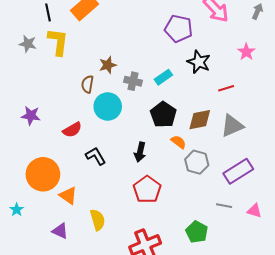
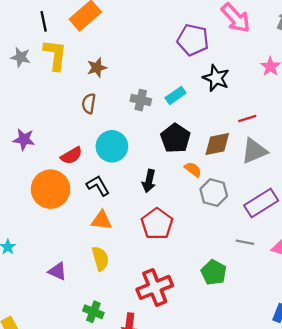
brown star: (108, 65) -> (97, 68), moved
red line: (226, 88) -> (247, 119), moved
cyan circle: (108, 106) -> (112, 146), moved
orange circle: (43, 174) -> (51, 189), moved
orange triangle: (68, 196) -> (101, 220), moved, turned -30

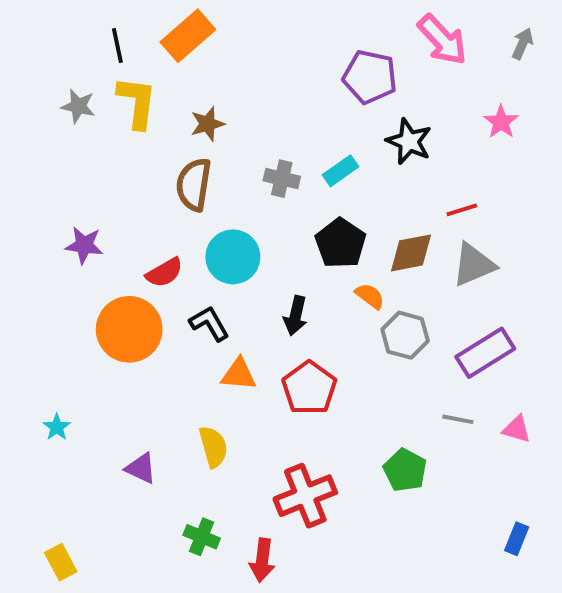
brown semicircle: (89, 104) -> (194, 184), size x1.5
orange triangle: (101, 220) -> (239, 374), moved

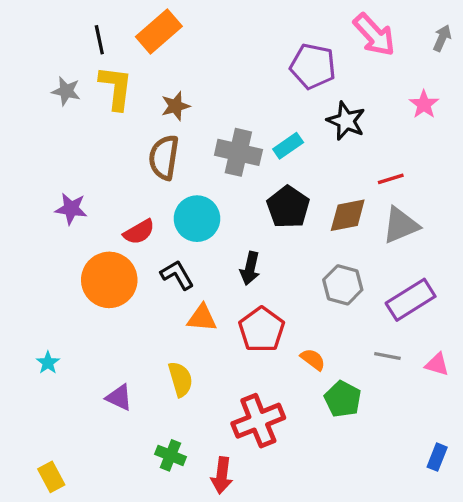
gray cross: (282, 179) -> (238, 152), size x1.5
orange semicircle: (370, 296) -> (313, 359), moved

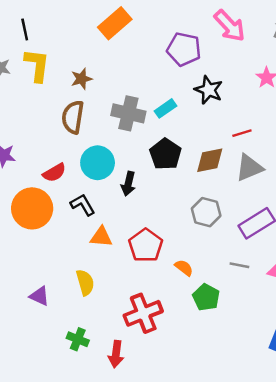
orange rectangle: (159, 31) -> (115, 23), moved
black arrow: (250, 268) -> (128, 184), moved

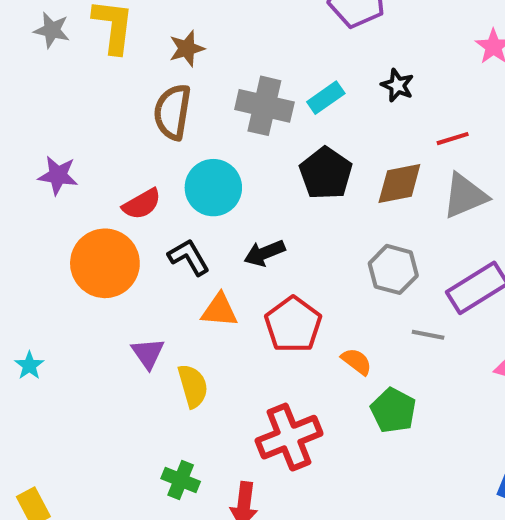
black star: (209, 90) -> (397, 85), moved, size x0.7
black arrow: (128, 184) -> (264, 253), moved, turned 55
gray line: (239, 265) -> (428, 335), moved
purple triangle: (40, 296) -> (148, 353), moved, turned 30

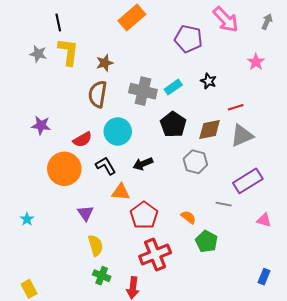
gray hexagon: (393, 269) -> (195, 162), moved
red pentagon: (293, 325) -> (144, 215), moved
yellow semicircle: (193, 386) -> (96, 245), moved

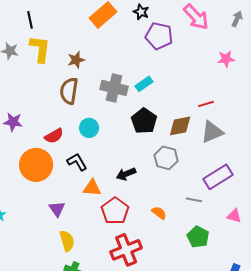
pink star: (256, 62) -> (226, 59), turned 30
black star: (209, 81) -> (141, 12), moved
cyan circle: (118, 131) -> (89, 128), size x0.7
black arrow: (143, 164) -> (126, 174), moved
green pentagon: (206, 241) -> (198, 237), moved

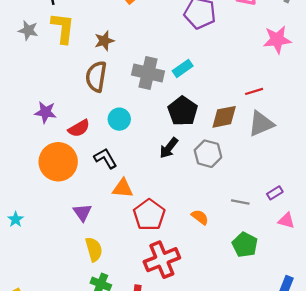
pink star: (226, 59) -> (277, 40), size x1.4
purple star: (13, 122) -> (45, 112), moved
black arrow: (126, 174) -> (169, 148), moved, turned -30
purple rectangle: (218, 177) -> (275, 193), moved, size x0.5

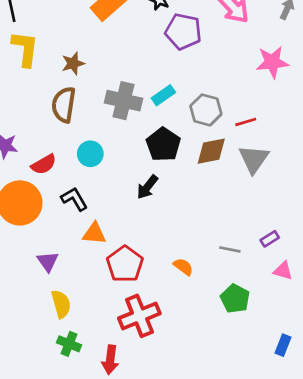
gray triangle: (261, 124) -> (254, 159), turned -32
gray hexagon: (208, 154) -> (206, 110), moved

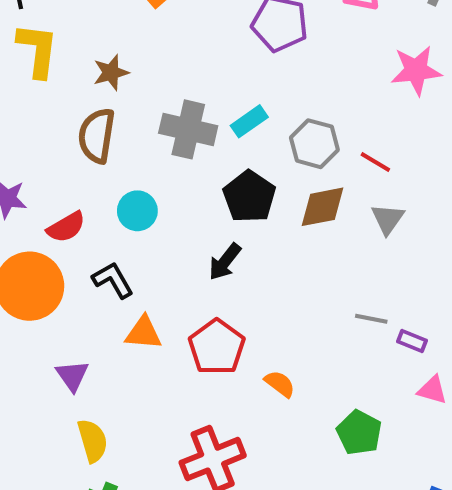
red line: (246, 122) -> (375, 162), turned 48
gray triangle: (254, 159) -> (388, 219), size x0.7
purple rectangle: (270, 239) -> (412, 341), turned 54
gray line: (230, 249) -> (371, 319), moved
red pentagon: (125, 264) -> (217, 347), moved

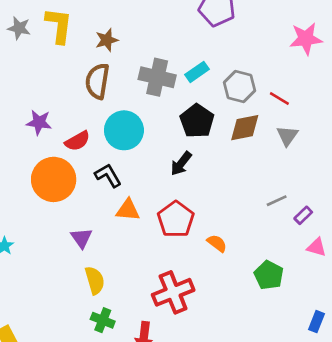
cyan circle: (137, 211) -> (124, 130), size x1.5
gray line: (371, 319) -> (277, 201), turned -36
purple rectangle: (412, 341) -> (303, 215), turned -66

